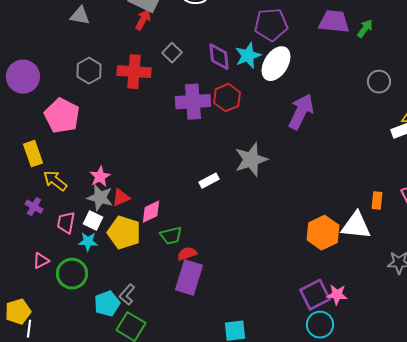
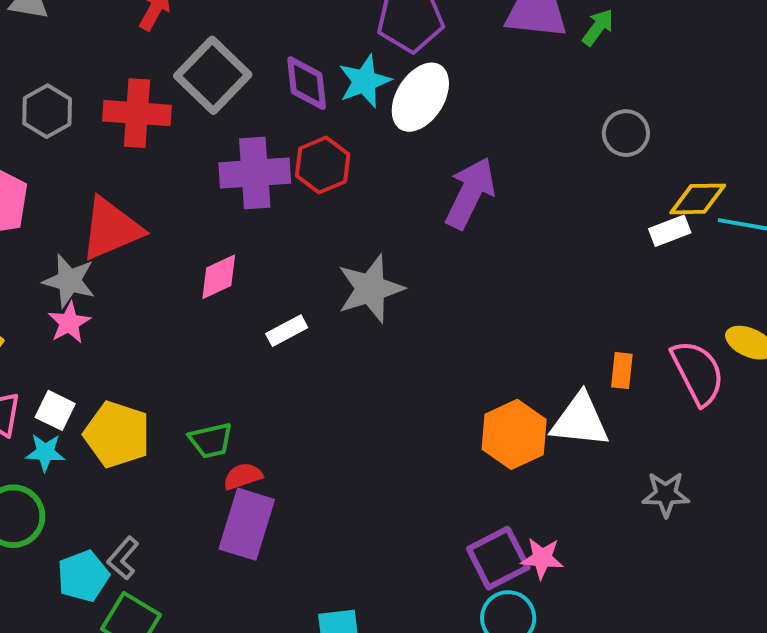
gray square: (172, 53) -> (213, 75), size x1.8
gray star: (100, 198) -> (69, 281), moved
red triangle: (121, 198) -> (111, 229), moved, size x1.8
pink diamond: (151, 212) -> (219, 277), moved

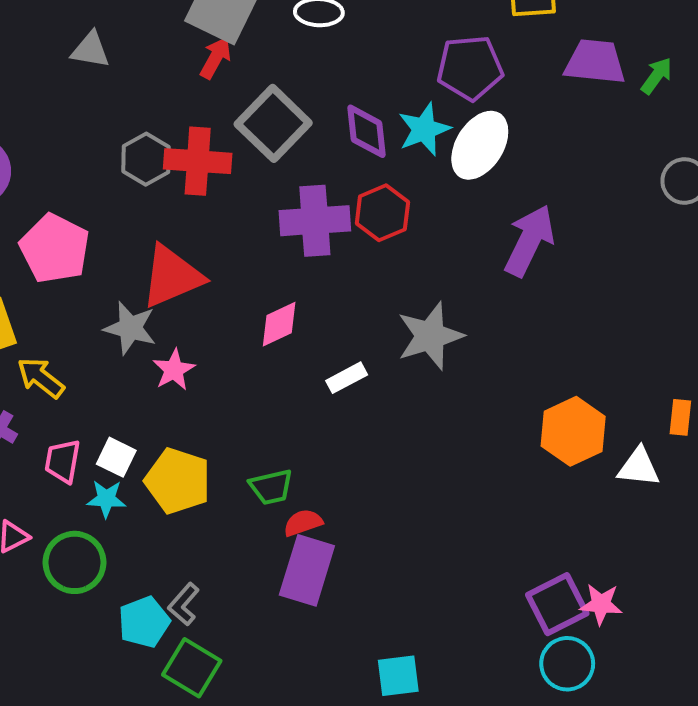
gray hexagon: (47, 111) -> (146, 159), moved
pink star: (69, 323) -> (174, 370), moved
white triangle: (580, 420) -> (639, 467), size x0.7
orange hexagon: (514, 434) -> (573, 431), moved

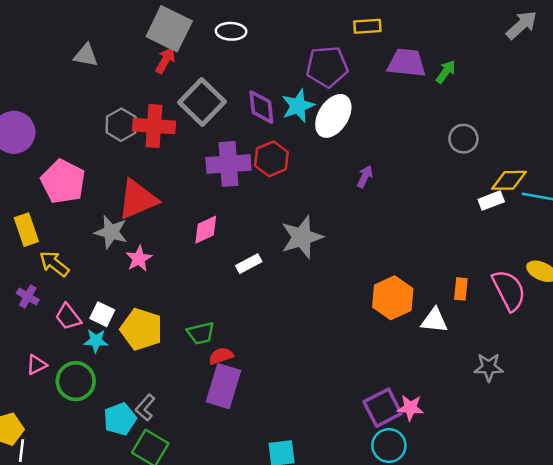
purple arrow: (529, 241) -> (365, 177), size x0.5
pink trapezoid: (63, 461) -> (68, 317), turned -48

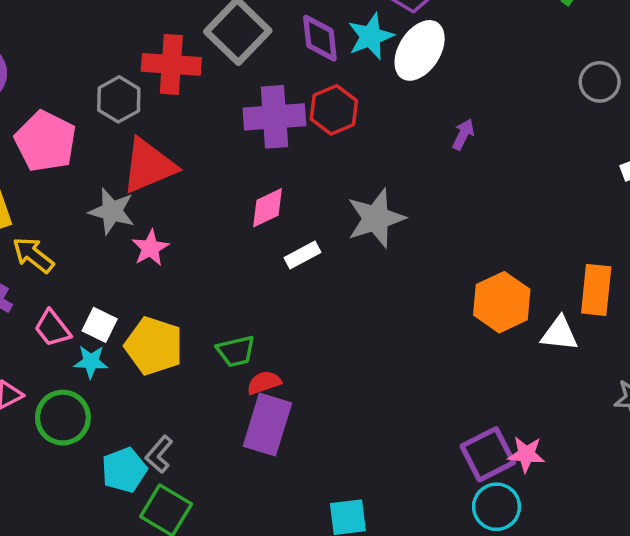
gray hexagon: (121, 125) -> (119, 99), moved
pink diamond: (206, 230) -> (267, 208), moved
orange rectangle: (461, 289) -> (596, 290), size x1.6

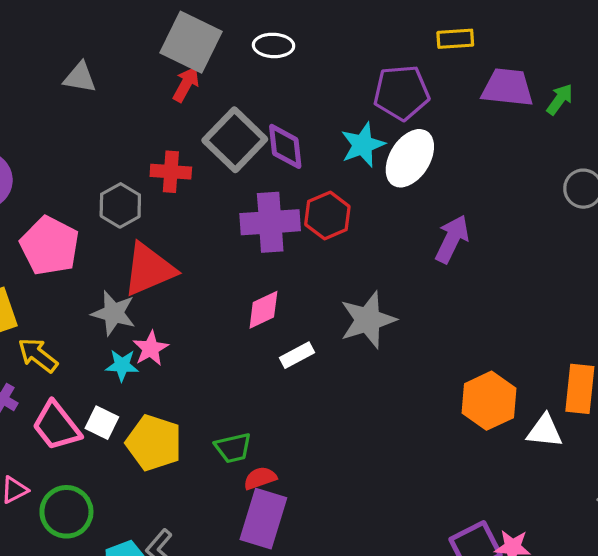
purple diamond: (320, 38) -> (285, 146), moved
red cross: (171, 64) -> (171, 172), size x0.7
purple arrow: (463, 134) -> (452, 239), size x1.6
pink trapezoid: (52, 328) -> (56, 426), size x1.4
cyan star: (91, 362) -> (122, 365), moved

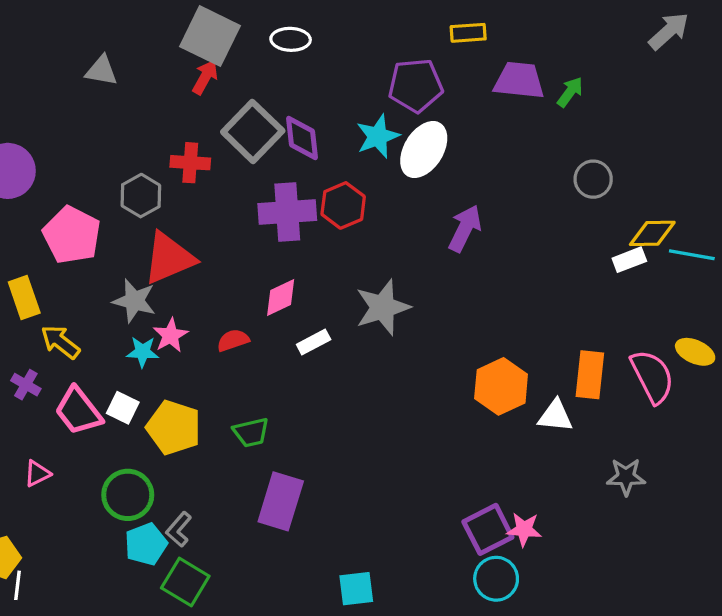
red semicircle: (260, 478) -> (233, 340), moved
green circle: (66, 512) -> (128, 495), moved

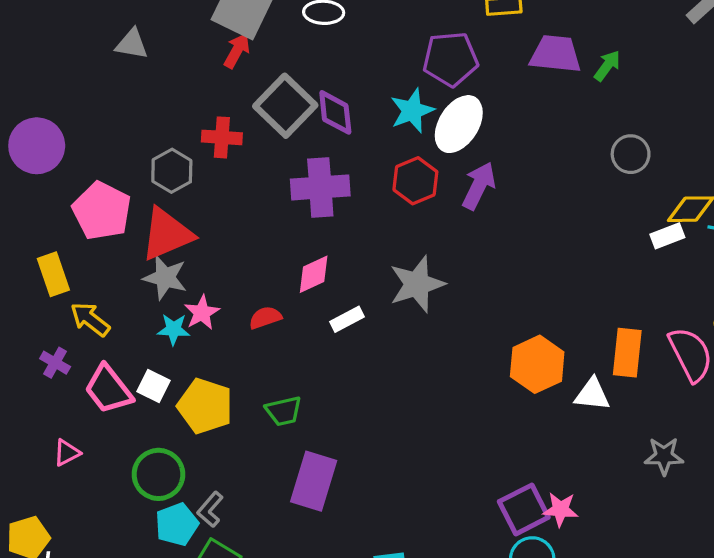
red hexagon: (343, 205) -> (415, 181), moved
purple arrow: (465, 228) -> (479, 186), moved
red triangle: (169, 258) -> (167, 234), moved

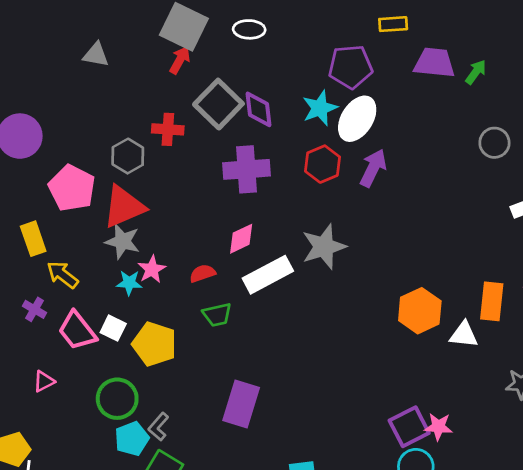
white rectangle: (347, 319) -> (268, 275), size x1.8
green trapezoid: (284, 411) -> (217, 315), moved

